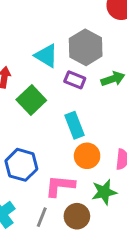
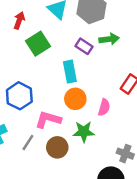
purple rectangle: (75, 80) -> (84, 46), moved

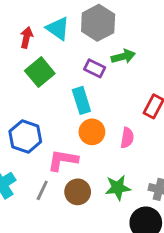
red arrow: (19, 20) -> (26, 38), moved
green star: (84, 132) -> (118, 188), moved

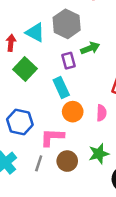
purple rectangle: (95, 68) -> (68, 61), turned 56

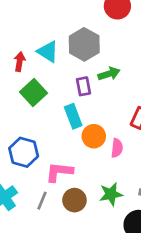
orange circle: (73, 112) -> (94, 136), moved

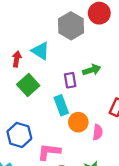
gray hexagon: (84, 44) -> (71, 26), moved

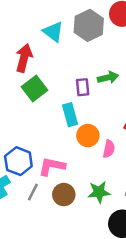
cyan triangle: (40, 51) -> (53, 32), moved
red arrow: (17, 59) -> (24, 58), size x1.5
blue hexagon: (19, 135) -> (18, 161), moved

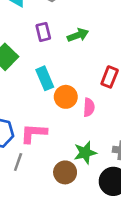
purple rectangle: (83, 87) -> (43, 32), moved
brown circle: (64, 195) -> (65, 172), moved

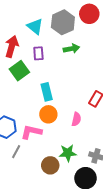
purple rectangle: (43, 32) -> (38, 53), moved
green arrow: (78, 35) -> (71, 49), moved
orange circle: (66, 97) -> (48, 114), moved

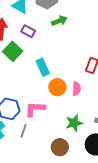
purple rectangle: (38, 53) -> (28, 31), turned -48
orange circle: (48, 114) -> (57, 87), moved
brown circle: (50, 165) -> (60, 147), moved

